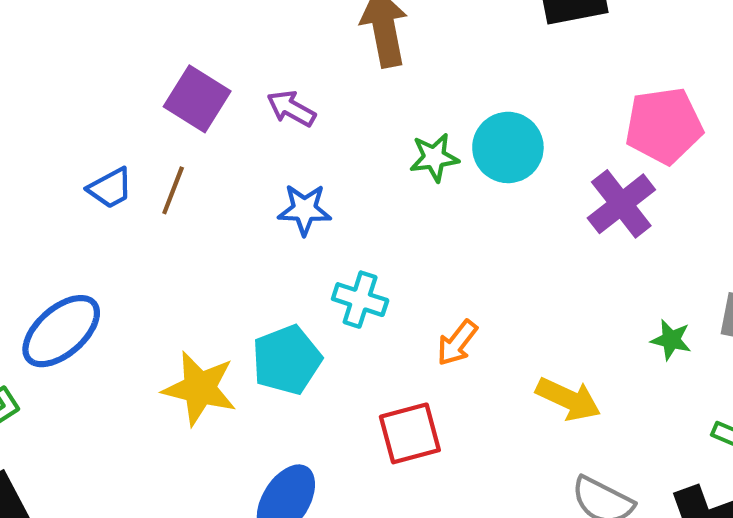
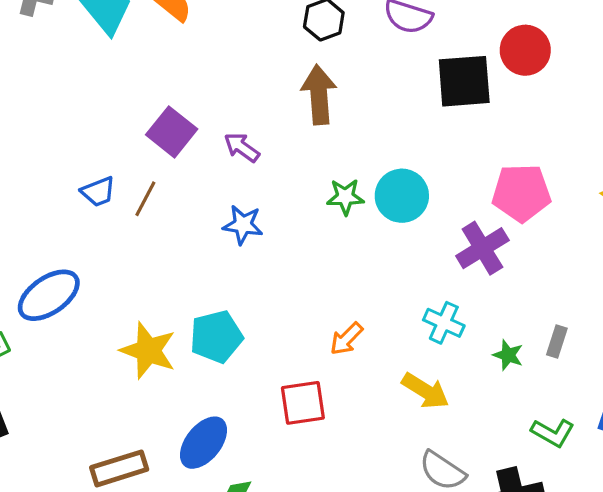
cyan cross: (360, 300) -> (444, 323), moved

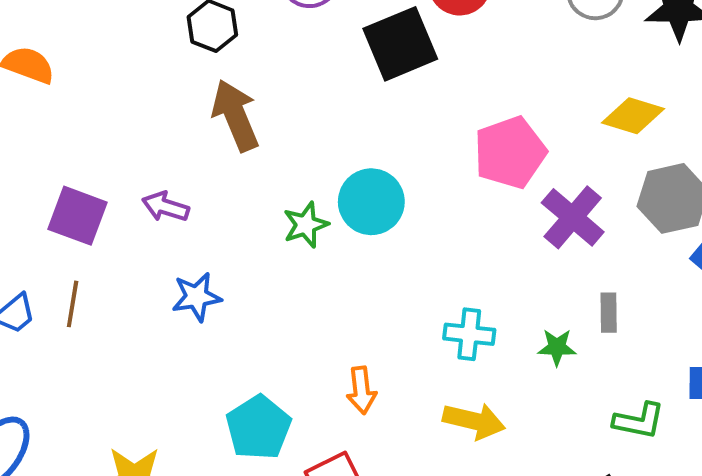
purple cross: (482, 248) -> (573, 217), moved
cyan pentagon: (216, 337) -> (258, 428), moved
orange arrow: (346, 339) -> (361, 390), turned -33

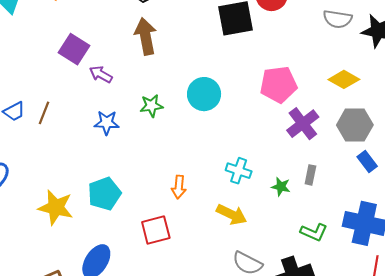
purple square: (78, 216) -> (74, 49), moved
green star: (306, 225) -> (151, 106), moved
cyan pentagon: (258, 428) -> (104, 194), moved

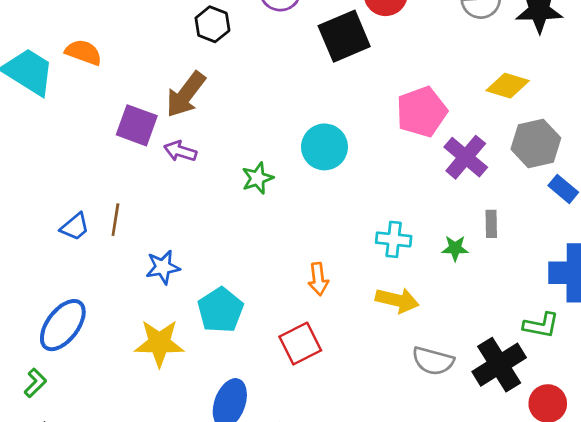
brown arrow: (146, 36) -> (186, 94), moved, turned -120
blue star: (107, 123) -> (163, 267), moved
green L-shape: (314, 232) -> (541, 325), moved

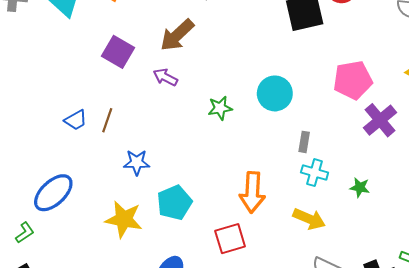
purple square: (137, 125) -> (118, 52), moved
gray rectangle: (491, 224) -> (304, 142), moved
orange arrow: (318, 279) -> (252, 192), size x1.6

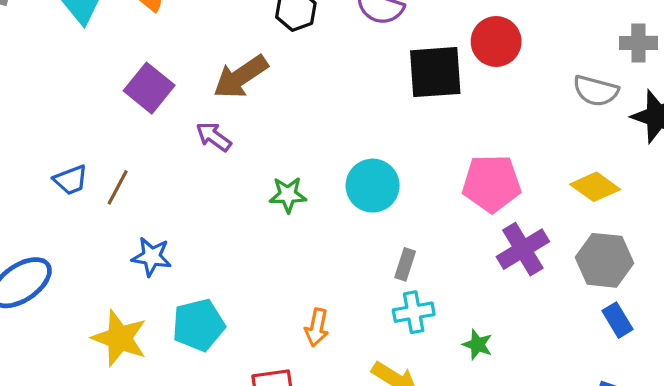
cyan cross: (315, 173) -> (414, 312), turned -35
orange arrow: (252, 192) -> (317, 327), size x0.6

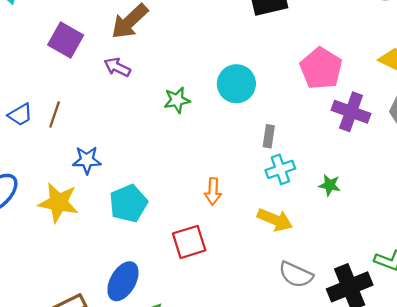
pink pentagon: (492, 183) -> (321, 68), turned -30
purple cross: (523, 249) -> (351, 112), turned -30
yellow star: (120, 338) -> (58, 203), moved

